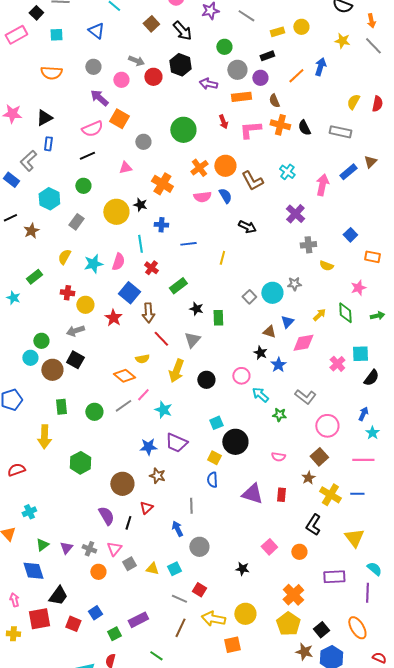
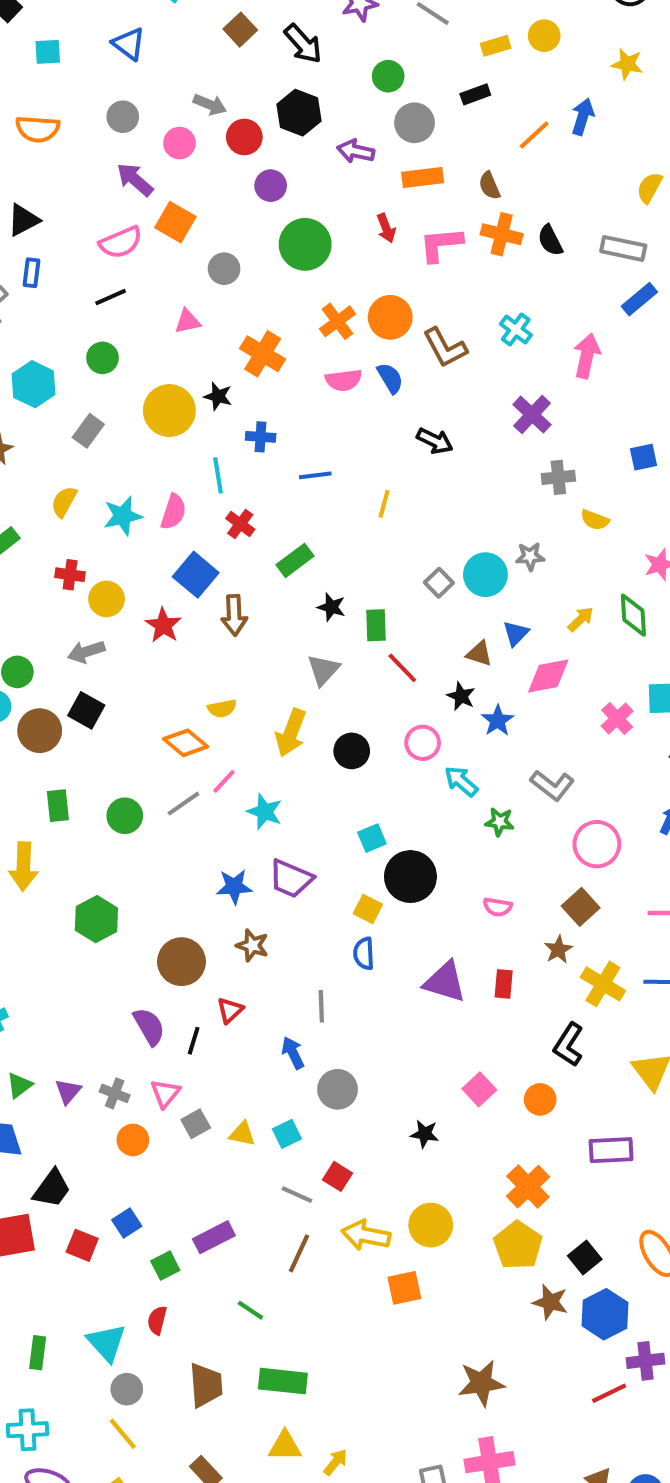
purple circle: (260, 78) -> (271, 186), moved
blue rectangle: (348, 172) -> (639, 299), moved
blue square: (350, 235) -> (643, 457), turned 32
red line: (161, 339) -> (402, 668), moved

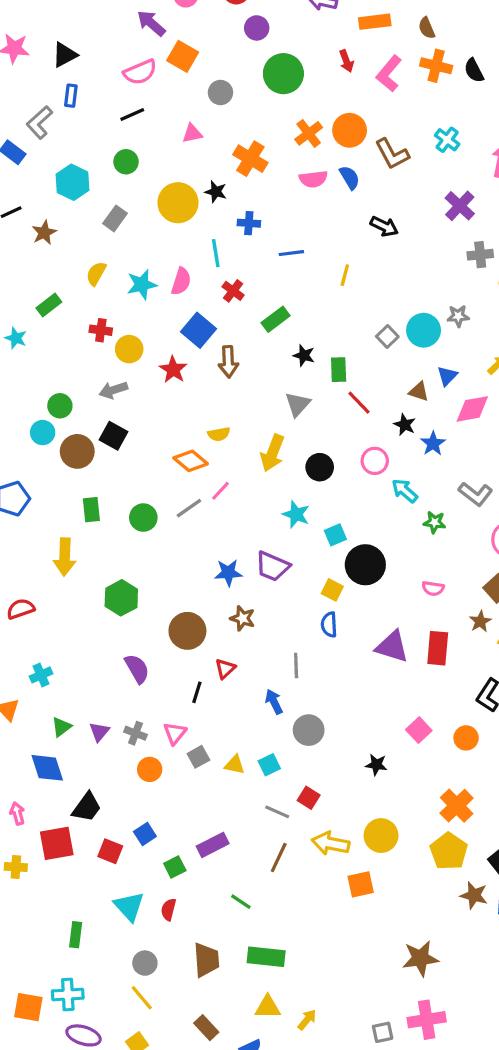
pink L-shape: (441, 244) -> (389, 74), turned -45
cyan star: (265, 812) -> (296, 514), moved
red rectangle: (504, 984) -> (438, 648), size x1.5
purple semicircle: (149, 1026) -> (137, 669), moved
cyan triangle: (107, 1343) -> (129, 906), moved

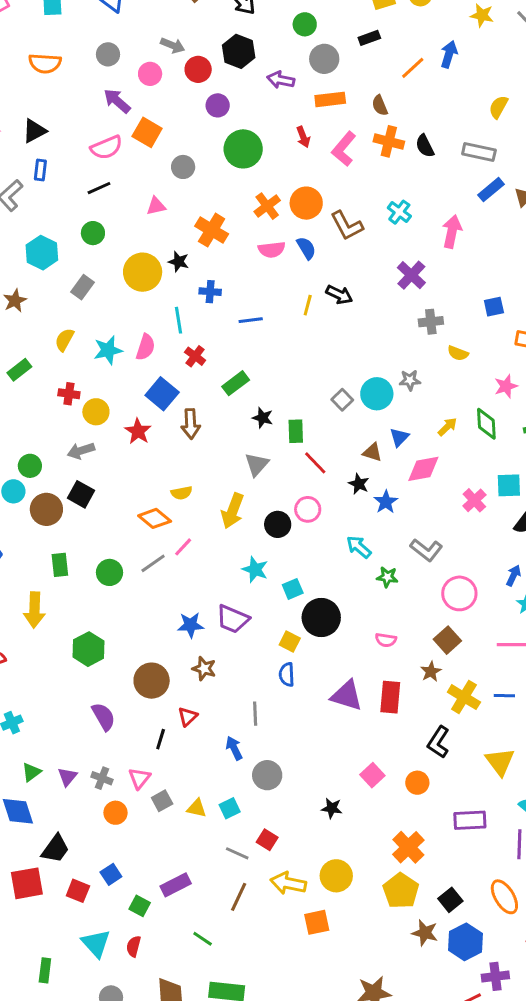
yellow line: (345, 275) -> (308, 305), moved
pink circle: (375, 461) -> (308, 509), moved
green square: (175, 867) -> (140, 906), turned -35

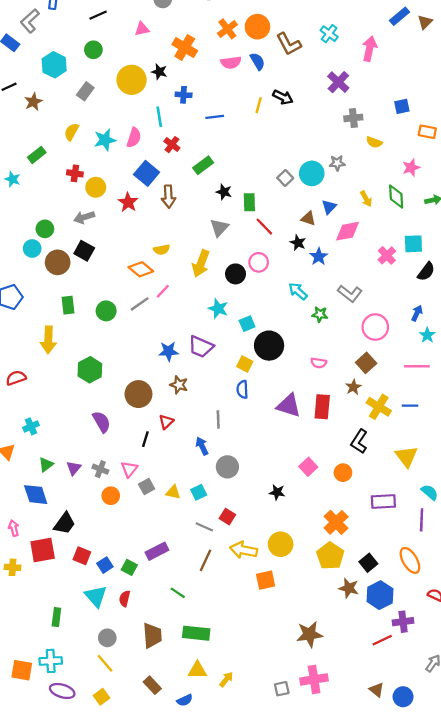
yellow arrow: (447, 427) -> (366, 199), turned 105
blue square: (111, 874) -> (105, 565), moved

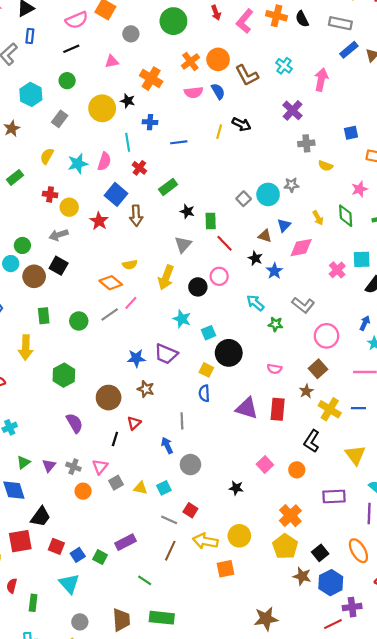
red semicircle: (125, 599) -> (12, 586), moved

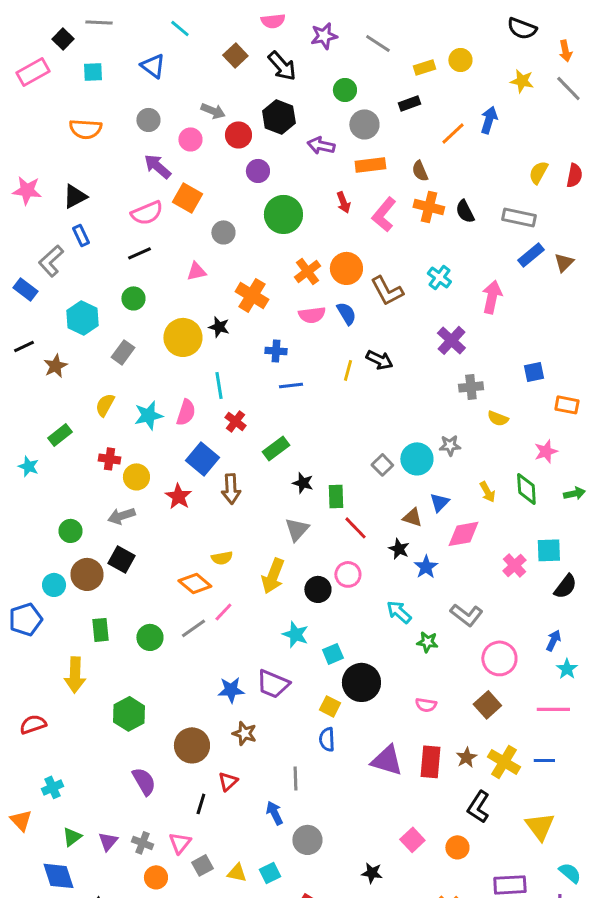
blue rectangle: (30, 36) -> (81, 235), turned -32
blue cross: (150, 122) -> (276, 351), moved
cyan circle: (11, 264) -> (54, 585), moved
brown star: (306, 391) -> (466, 757), moved

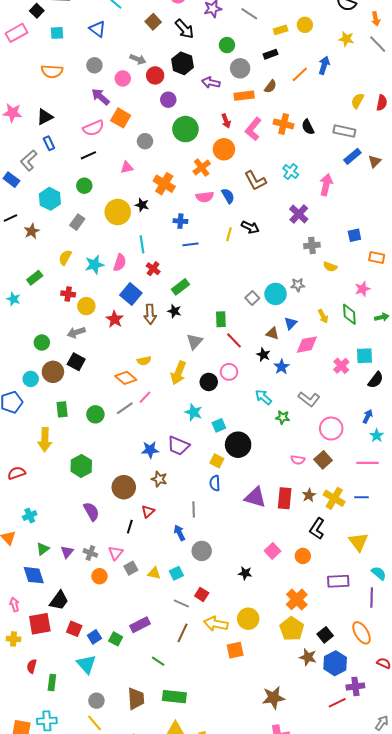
brown semicircle: (420, 171) -> (270, 87), moved, turned -120
orange circle: (346, 268) -> (224, 149), moved
black star: (303, 483) -> (174, 311), moved
pink semicircle: (426, 705) -> (298, 460), moved

